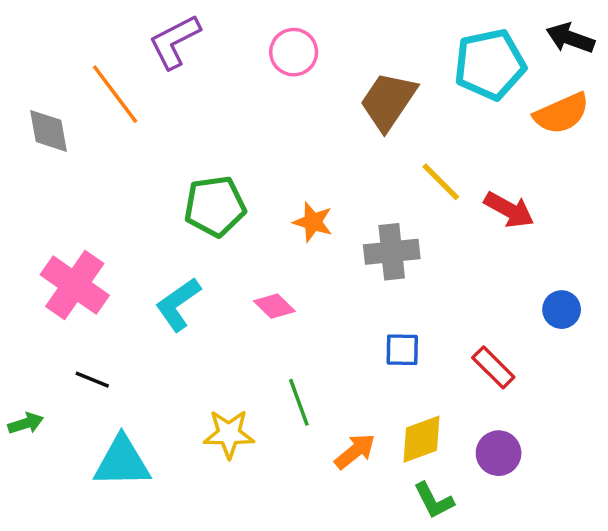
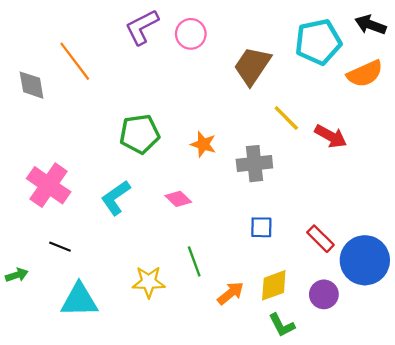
purple L-shape: (175, 42) -> (142, 27), moved
blue circle: (562, 310) -> (365, 260), moved, size x2.0

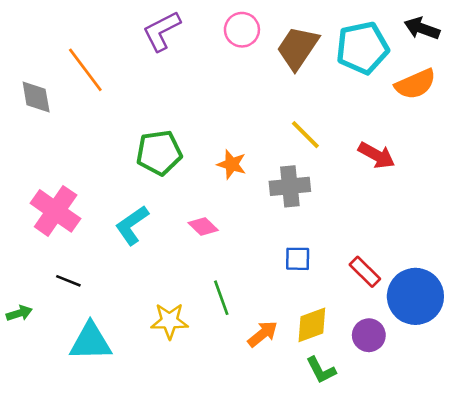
pink circle: (191, 34) -> (242, 30), moved
brown trapezoid: (252, 66) -> (298, 48), moved
yellow line: (286, 118) -> (305, 135), moved

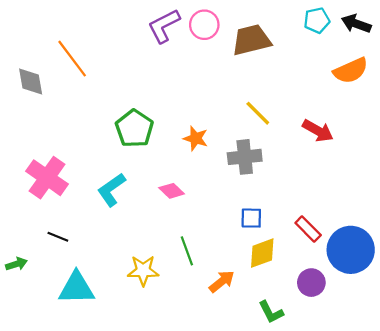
purple L-shape: (162, 31) -> (164, 26), moved
brown trapezoid: (298, 48) -> (251, 40), turned 42
cyan pentagon: (362, 48) -> (317, 20), moved, size x0.6
green pentagon: (159, 153) -> (134, 129), turned -30
yellow diamond: (312, 325) -> (262, 253), moved

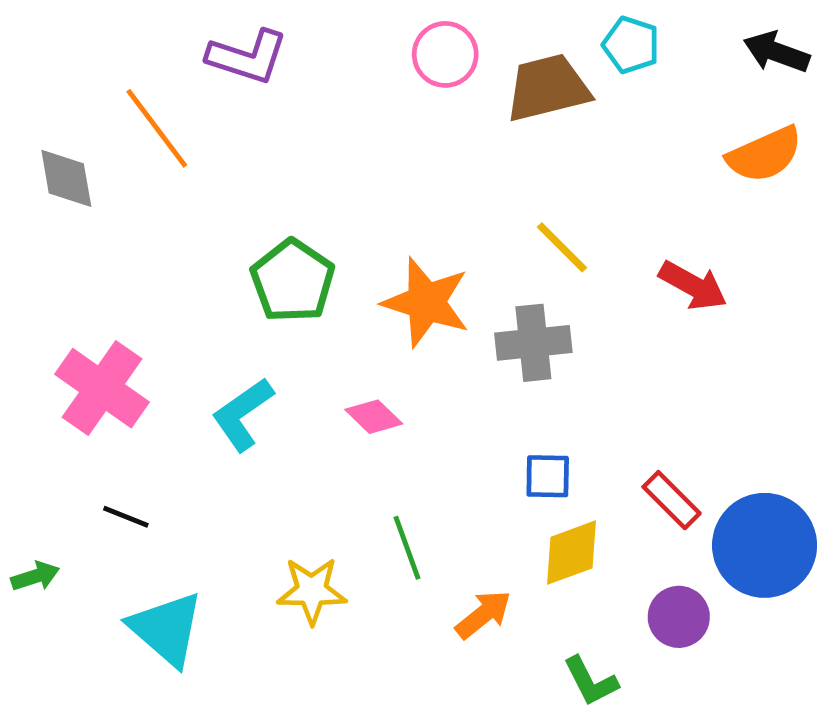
cyan pentagon: (317, 20) -> (631, 45), moved, turned 30
purple L-shape: (164, 26) -> (247, 57), moved, turned -135
orange star: (196, 138) -> (426, 302), size x1.6
cyan triangle: (76, 288) -> (166, 629), turned 42

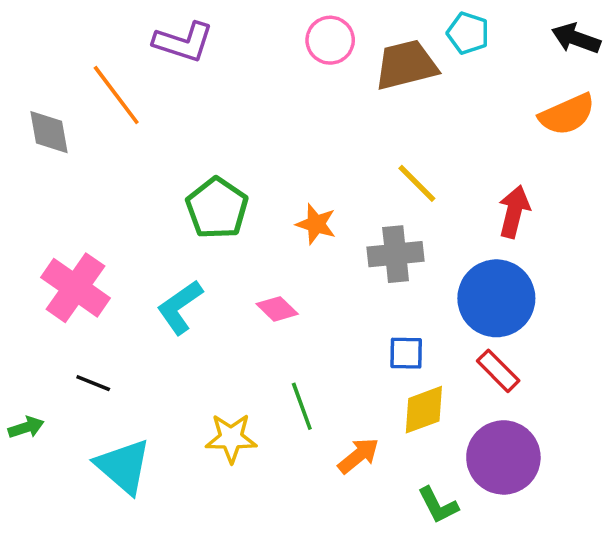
red arrow: (693, 286) -> (514, 212), turned -105
orange star: (426, 302) -> (316, 224), size x0.6
blue circle: (765, 545) -> (496, 298), moved
purple circle: (679, 617) -> (503, 457), size x1.6

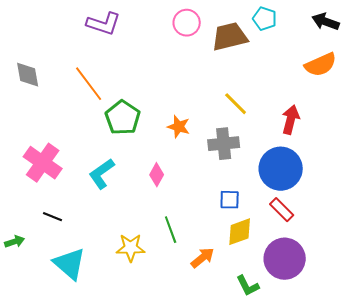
orange line: (116, 95) -> (89, 84), moved
pink diamond: (277, 309) -> (157, 175), turned 75

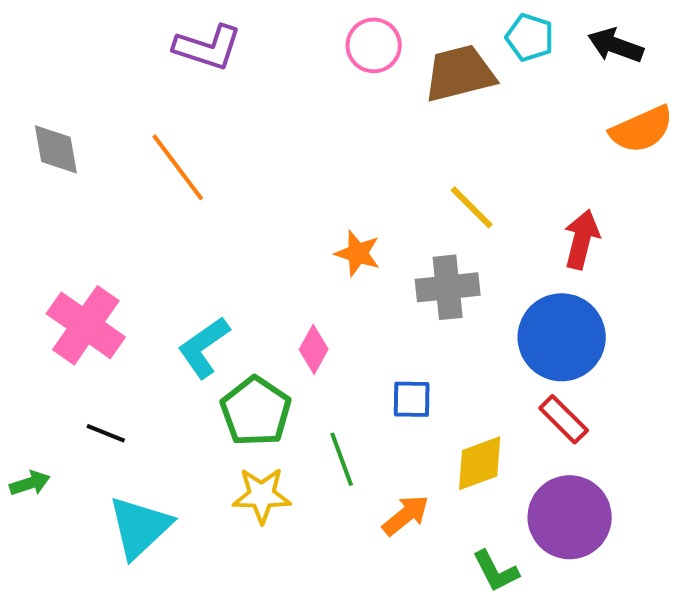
black arrow: (326, 22) -> (616, 45), moved
green pentagon: (123, 118) -> (256, 411), moved
blue square: (230, 200) -> (412, 399), moved
cyan triangle: (70, 264) -> (140, 527), turned 36

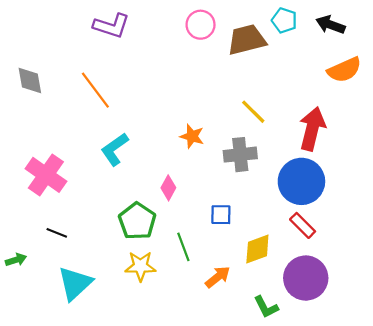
red arrow: (582, 239) -> (312, 129), size x1.4
cyan L-shape: (204, 347) -> (115, 149), moved

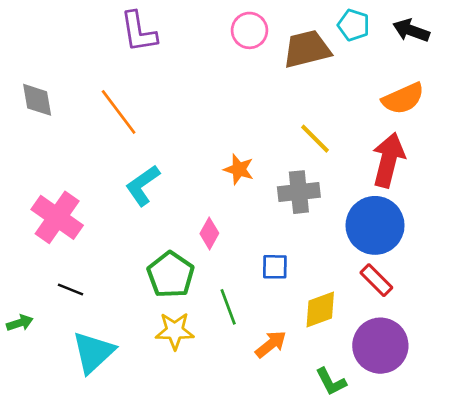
purple L-shape: (111, 26) -> (139, 32), turned 63
orange semicircle: (344, 70) -> (403, 99), moved

